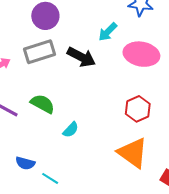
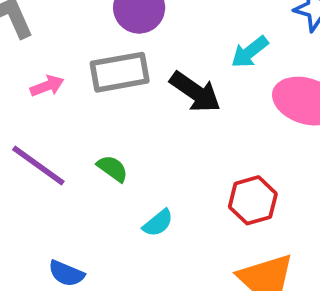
green semicircle: (43, 104) -> (112, 168), size x0.7
red hexagon: (138, 109) -> (253, 200), moved

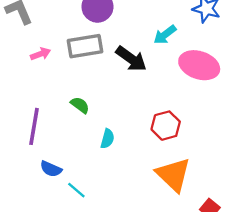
purple line: (38, 165) -> (34, 126), moved, turned 63
cyan semicircle: (158, 223) -> (107, 139), turned -36

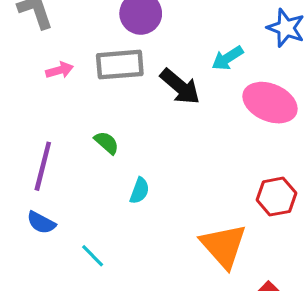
red hexagon: (166, 126) -> (276, 197), moved
blue semicircle: (51, 169) -> (41, 223), moved

